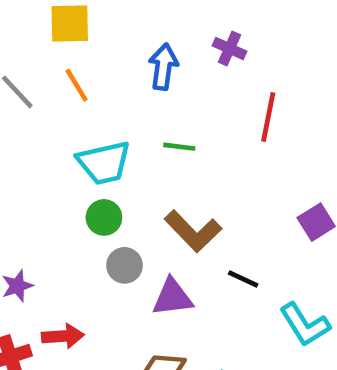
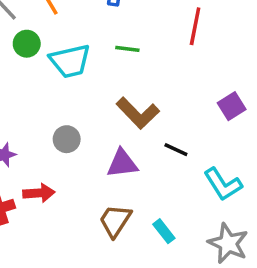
green circle: (104, 217) -> (27, 44), moved
gray circle: (125, 265) -> (67, 139), moved

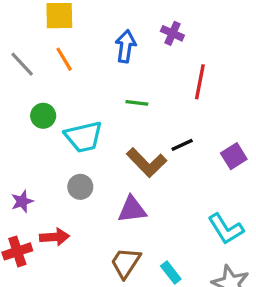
green circle: (27, 44) -> (43, 116), moved
cyan trapezoid: (70, 61) -> (84, 137), moved
black line: (176, 150) -> (182, 145), moved, turned -50

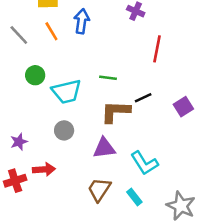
blue arrow: (126, 46) -> (82, 21), moved
green line: (137, 103) -> (108, 78), moved
brown L-shape: (147, 163) -> (116, 112), turned 136
cyan L-shape: (226, 229) -> (144, 163), moved

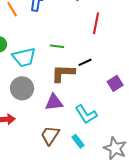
purple square: (183, 107) -> (115, 83), moved
gray circle: (64, 130) -> (22, 88), size x1.5

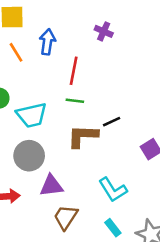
red line: (96, 23) -> (74, 71), moved
purple triangle: (54, 102) -> (51, 186), moved
cyan rectangle: (78, 141) -> (113, 228), moved

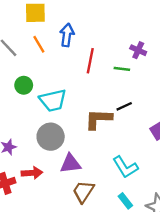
purple cross: (104, 31) -> (138, 50), moved
green line: (75, 101) -> (122, 69), moved

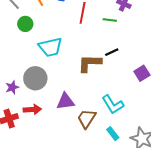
green circle: (24, 85) -> (25, 24), moved
gray circle: (51, 137) -> (35, 78), moved
brown trapezoid: (83, 192) -> (87, 119), moved

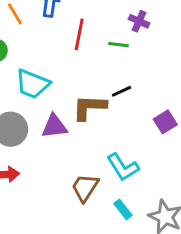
cyan trapezoid: (50, 47) -> (32, 84), turned 35
purple triangle: (66, 101) -> (54, 126), moved

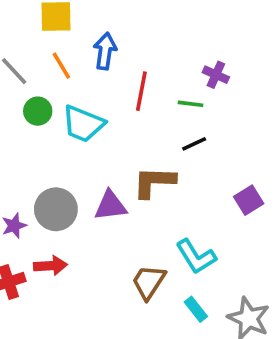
cyan trapezoid: (32, 84) -> (83, 124), moved
black line: (121, 91) -> (194, 144), moved

